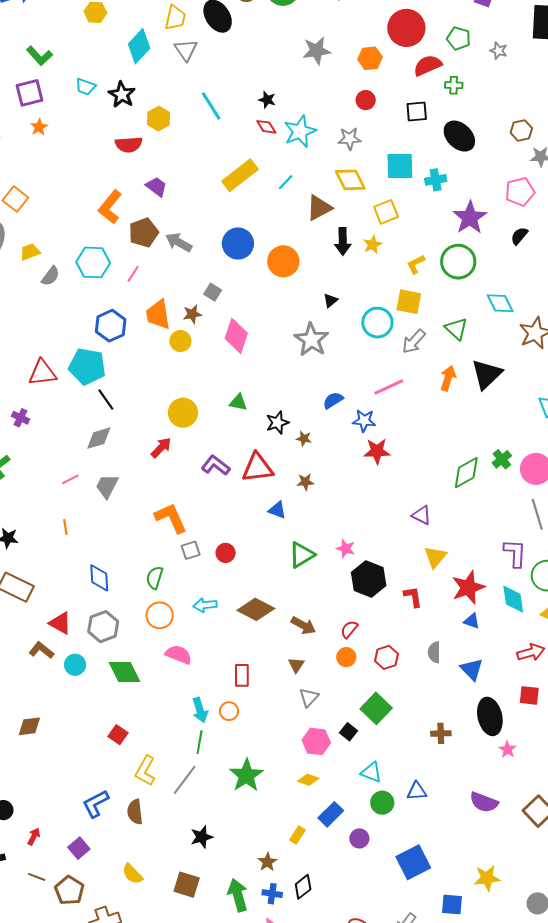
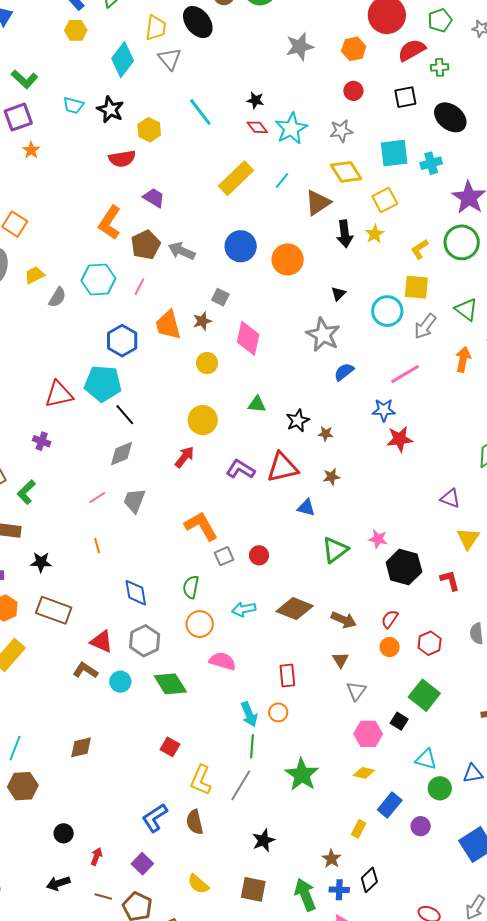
green pentagon: (459, 38) -> (440, 20), turned -30
yellow circle: (180, 341) -> (207, 363), moved
blue semicircle: (333, 400) -> (344, 372), moved

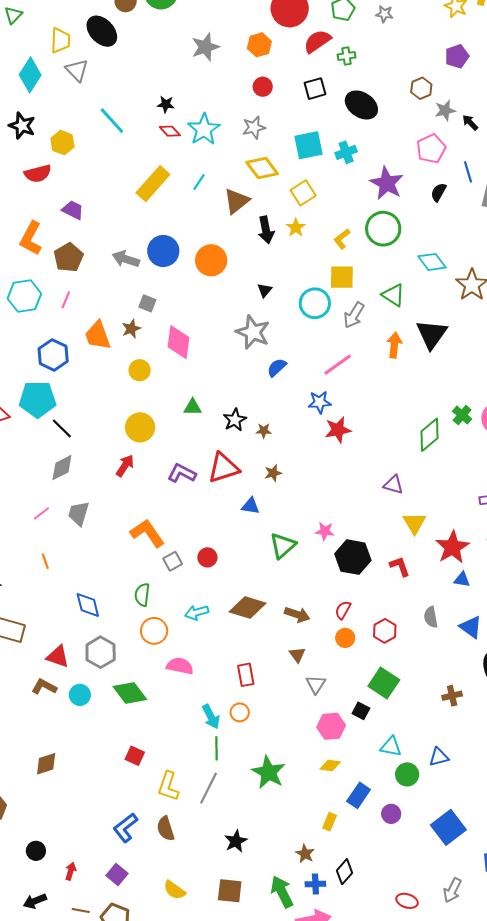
gray arrow: (182, 251) -> (126, 259), moved

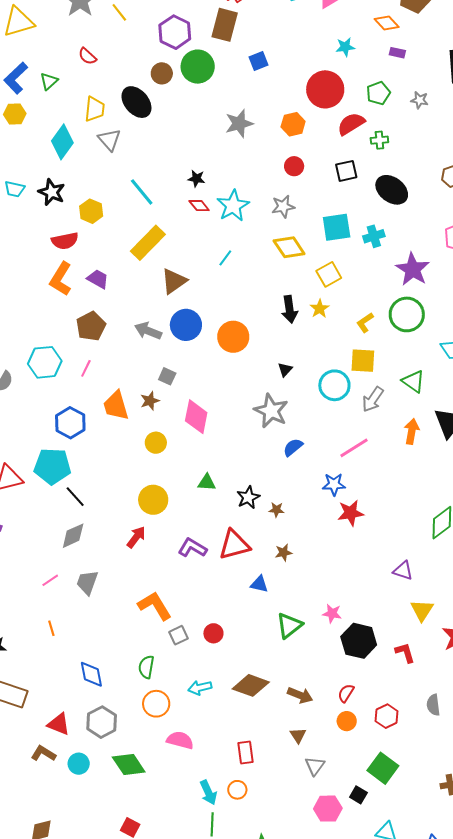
yellow rectangle: (153, 184) -> (148, 243), moved
brown triangle: (237, 201) -> (174, 281), moved
orange L-shape: (31, 238) -> (61, 279), moved

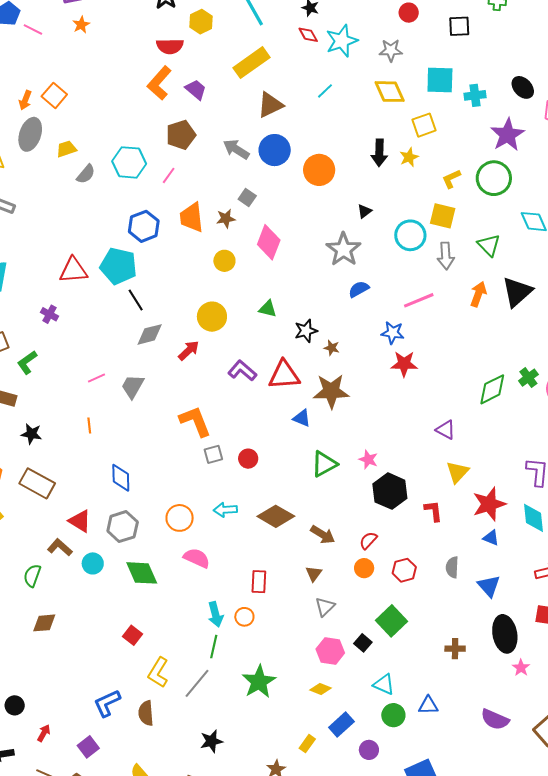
black ellipse: (392, 190) -> (523, 87), moved, size x0.7
gray arrow: (373, 399) -> (446, 256), turned -48
gray diamond: (73, 536) -> (150, 334), moved
brown star: (284, 553) -> (331, 391), size x2.0
green semicircle: (146, 667) -> (32, 576), moved

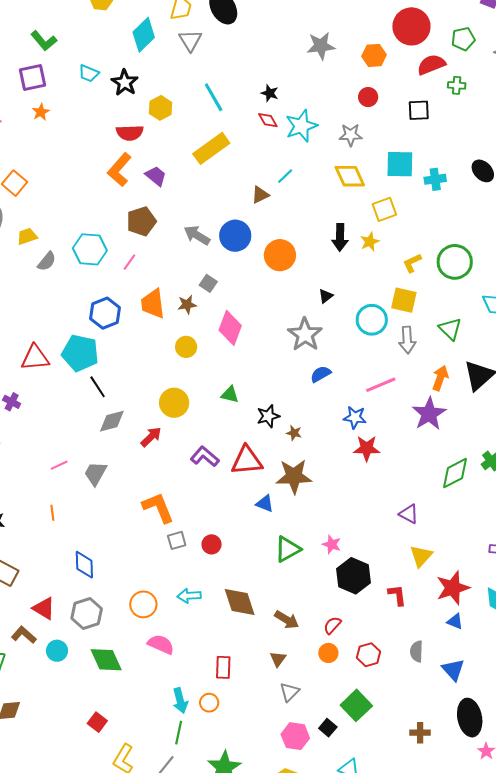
brown triangle: (270, 105) -> (260, 195), moved, size x0.7
purple star: (508, 135) -> (429, 414), moved
brown diamond: (276, 516) -> (240, 602), turned 42

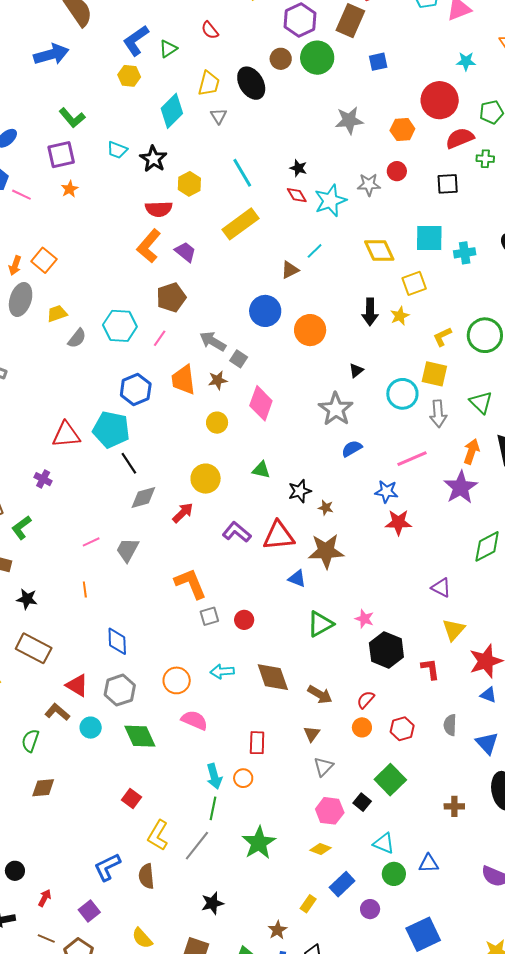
gray triangle: (190, 40) -> (219, 116), size x0.7
gray star: (351, 135) -> (369, 185), moved
gray arrow: (197, 235) -> (213, 341), moved

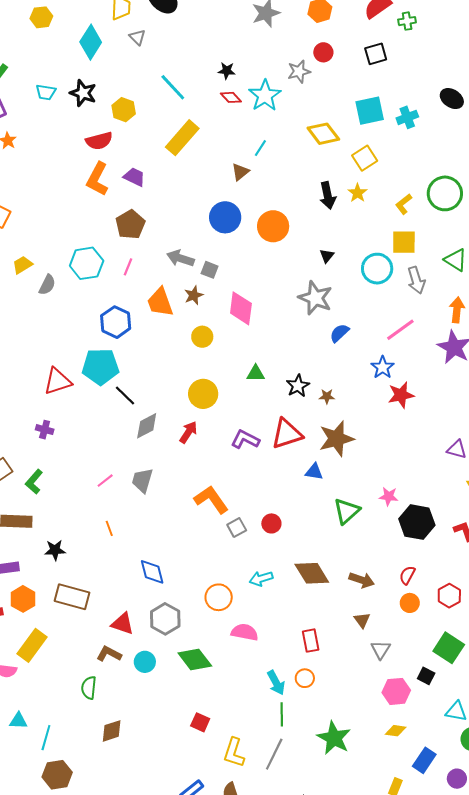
blue star: (386, 492) -> (383, 367), turned -30

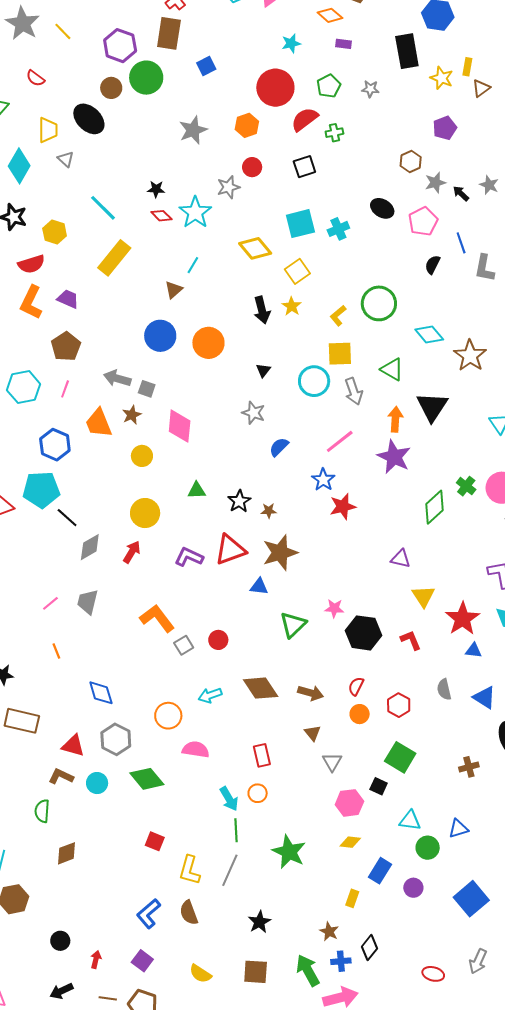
gray star: (315, 298) -> (253, 413), size x0.7

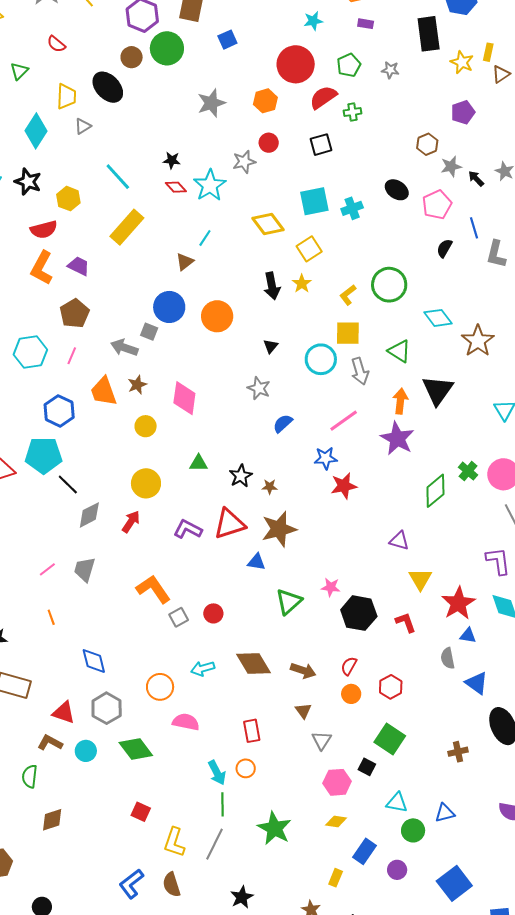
gray triangle: (66, 159) -> (83, 126), turned 42
gray square: (147, 389) -> (149, 332), moved
blue star: (323, 480) -> (326, 458), turned 30
gray semicircle: (444, 689) -> (448, 658), moved

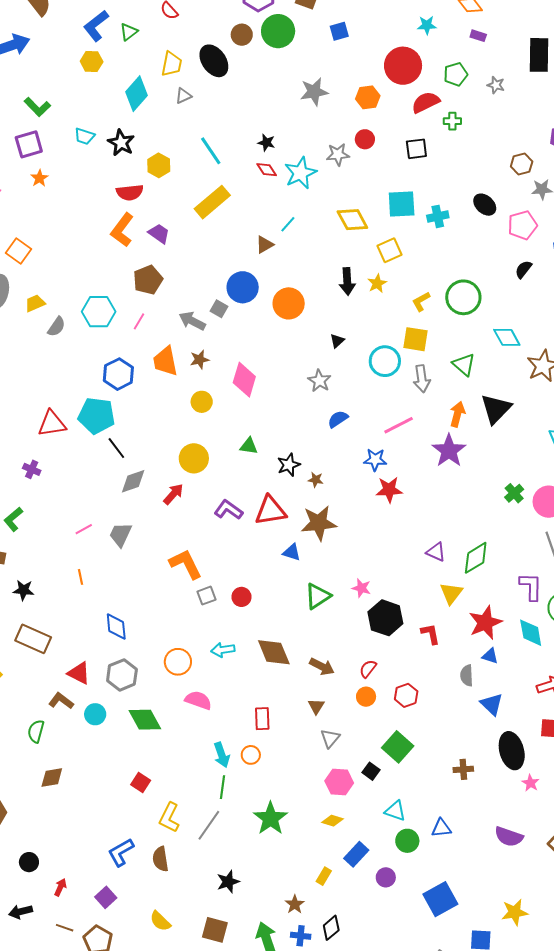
green diamond: (435, 491) -> (476, 558), moved

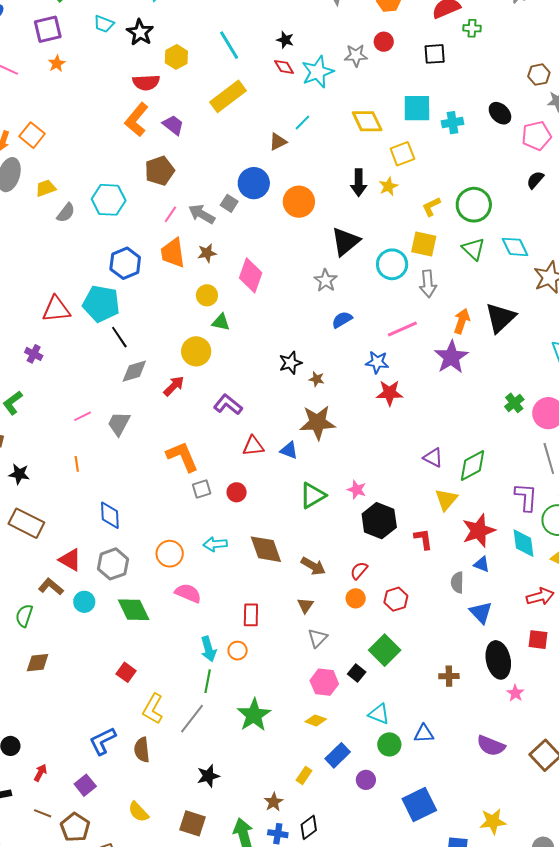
pink line: (139, 321) -> (170, 214), moved
black triangle: (337, 341) -> (345, 242), size x2.0
green triangle: (464, 365) -> (473, 249), moved
green triangle: (249, 446) -> (221, 322), moved
red triangle: (270, 511) -> (253, 446), moved, size x0.7

